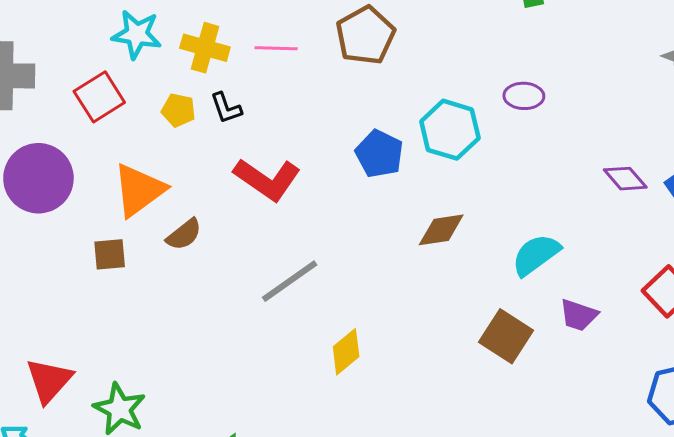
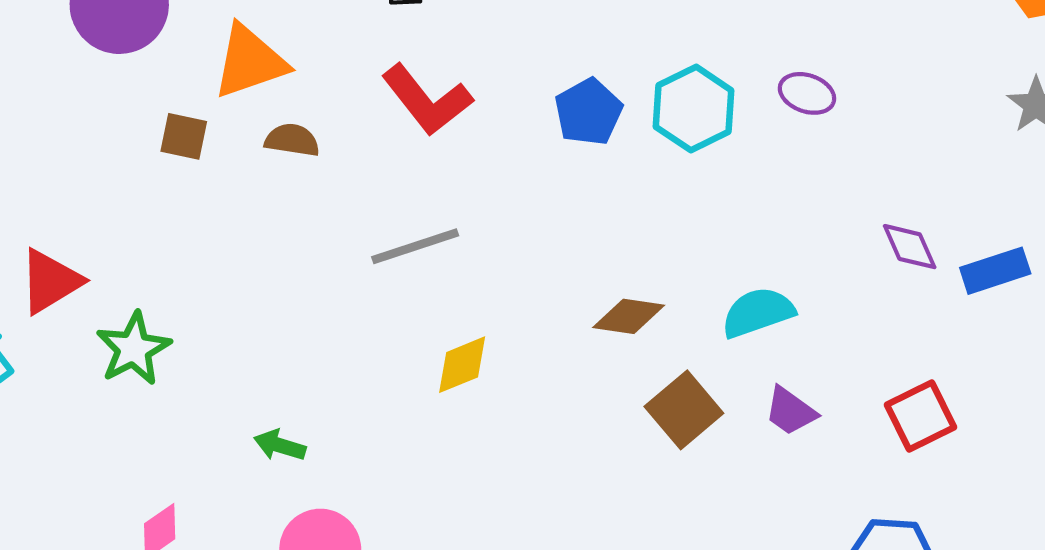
brown diamond: (441, 230) -> (629, 316), moved
brown semicircle: (184, 234) -> (292, 140), turned -150

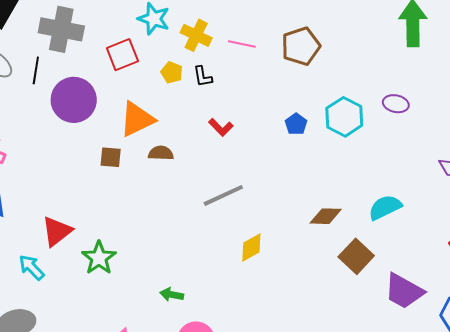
red L-shape: (427, 100) -> (221, 127), size x0.6
blue pentagon: (588, 112) -> (296, 124), size x0.7
purple trapezoid: (790, 411) -> (404, 291), moved, size x1.6

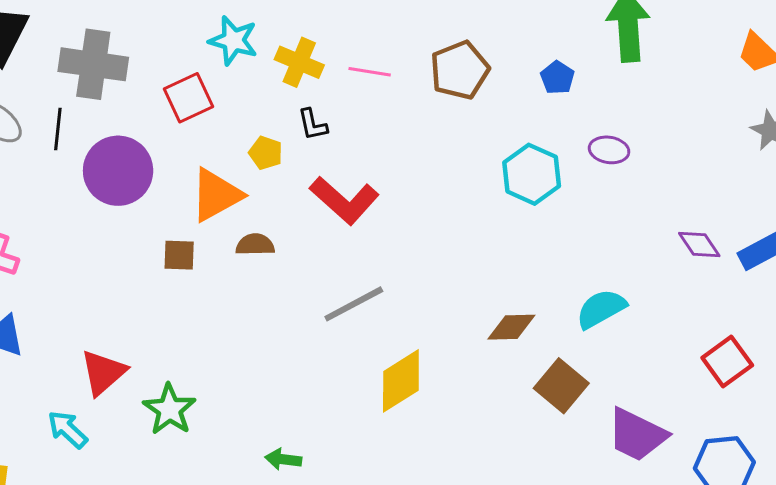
yellow pentagon: (172, 72) -> (266, 153), moved
blue pentagon: (296, 124) -> (557, 78), moved
red L-shape: (221, 127) -> (344, 200), size x1.8
yellow diamond: (251, 247) -> (401, 381), size x1.4

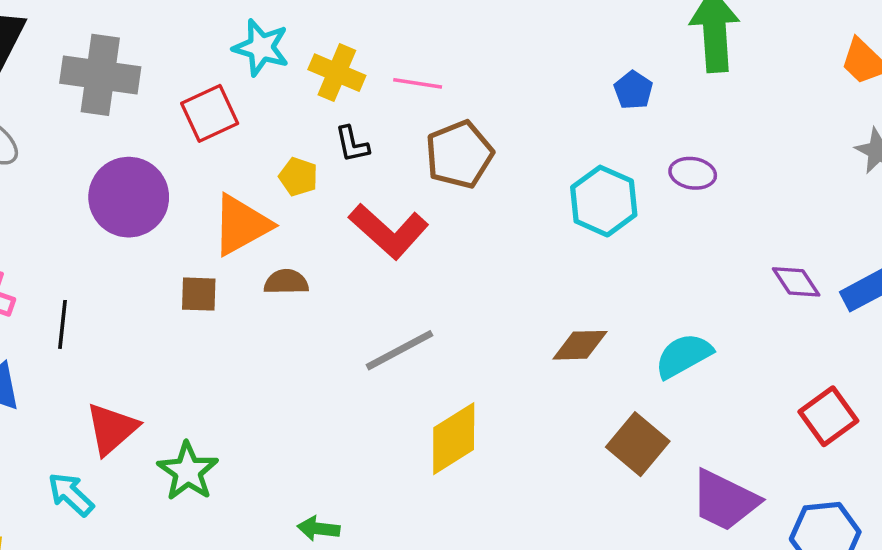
brown pentagon: (460, 70) -> (459, 155), moved
black line: (58, 129) -> (63, 324), moved
brown diamond: (511, 327) -> (580, 345), moved

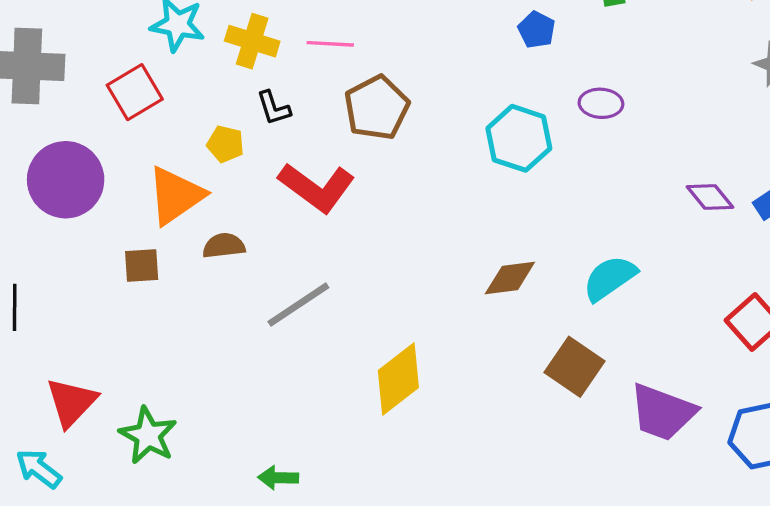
gray line: (400, 350) -> (298, 305), moved

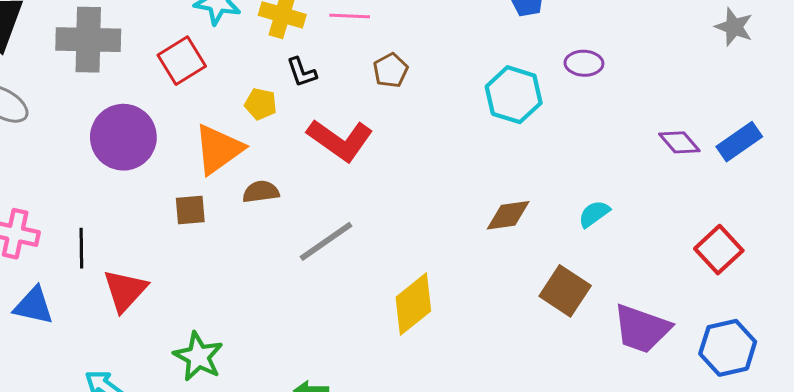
brown pentagon: (377, 108) -> (391, 70), size x0.6
cyan semicircle: (610, 278) -> (594, 214), size x0.7
red triangle: (71, 402) -> (125, 290), moved

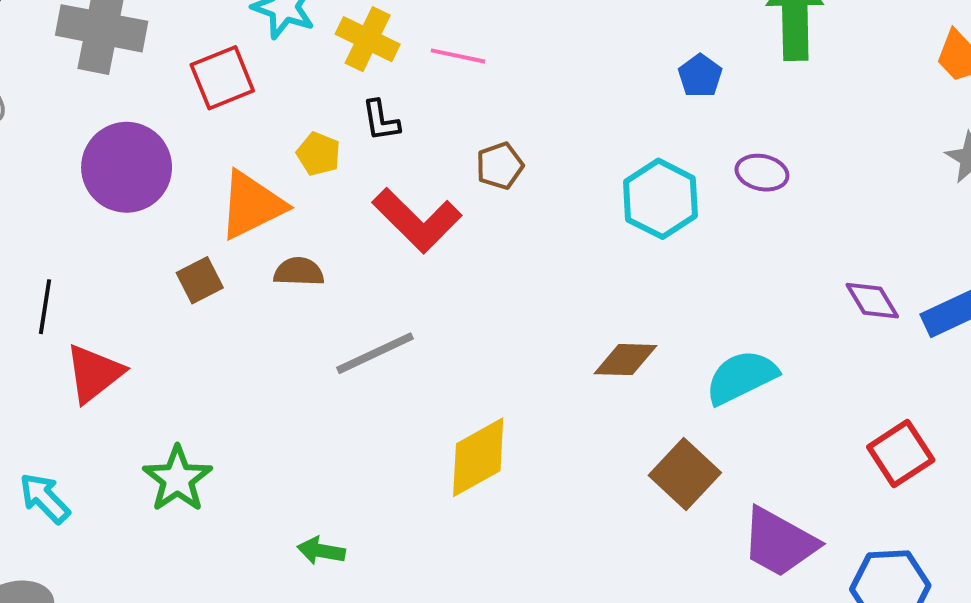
brown pentagon: (391, 70) -> (500, 166), moved
brown square: (190, 210) -> (200, 280), turned -32
cyan semicircle: (594, 214) -> (741, 377), size x1.6

